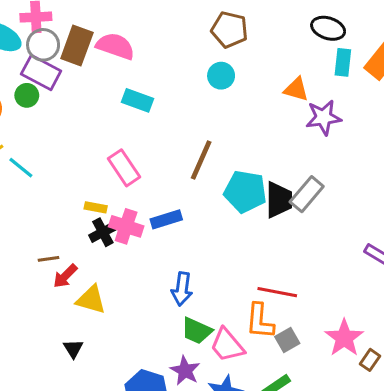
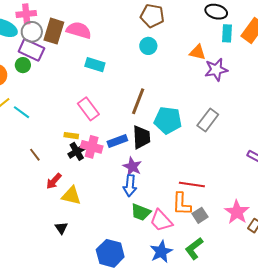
black trapezoid: (279, 200) -> (141, 137), moved
brown line: (49, 259) -> (35, 155), moved, turned 64
purple star: (185, 371) -> (132, 167), moved

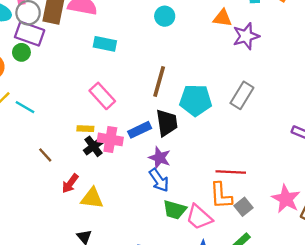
blue arrow: (130, 186) -> (159, 180), turned -35

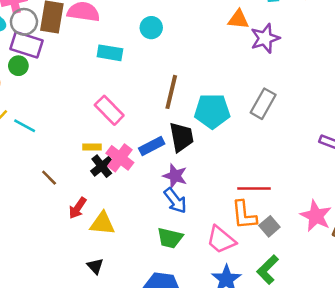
cyan circle: (165, 16) -> (151, 28), moved
pink cross: (110, 139) -> (120, 158), turned 30
green trapezoid: (175, 210) -> (170, 238), moved

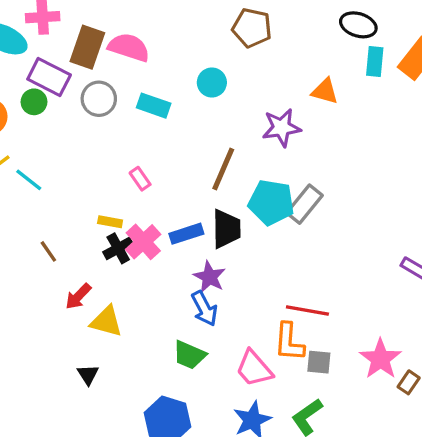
gray circle: (24, 22) -> (99, 99), moved
purple star: (265, 38) -> (282, 128), moved
gray rectangle: (263, 104) -> (305, 204), moved
pink rectangle: (109, 110) -> (140, 179), size x0.6
gray square: (269, 226) -> (319, 362), turned 36

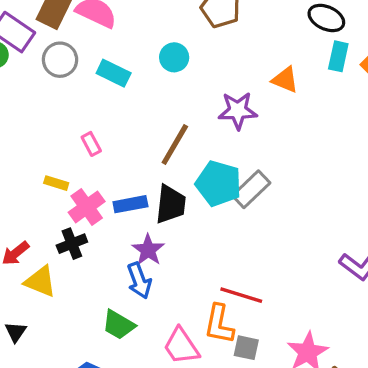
black cross: (118, 248) -> (72, 244), moved

